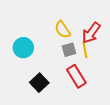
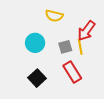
yellow semicircle: (63, 30) -> (54, 16), moved, turned -42
cyan circle: (23, 48) -> (35, 43), moved

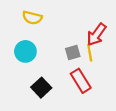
yellow semicircle: (54, 16) -> (32, 18), moved
cyan circle: (35, 43) -> (25, 51), moved

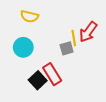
yellow line: (90, 53) -> (74, 38), moved
red rectangle: (81, 81) -> (52, 74), moved

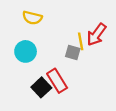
gray square: (67, 48) -> (73, 53), turned 32

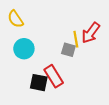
yellow semicircle: (32, 18) -> (15, 19), moved, turned 42
black square: (41, 87) -> (39, 83), turned -36

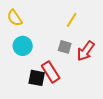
red arrow: (91, 33) -> (86, 51), moved
yellow line: (76, 39) -> (72, 20), moved, turned 42

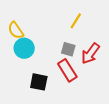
yellow semicircle: (15, 18) -> (16, 30), moved
red rectangle: (51, 72) -> (67, 70), moved

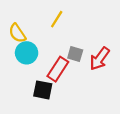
yellow line: (76, 21) -> (57, 19), moved
red rectangle: (67, 70) -> (58, 69), moved, turned 65

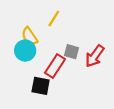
yellow semicircle: (17, 33) -> (30, 36), moved

